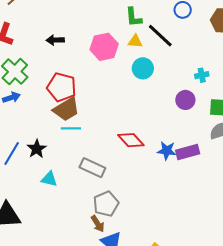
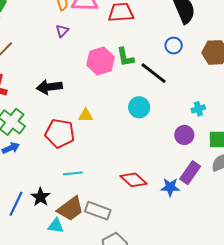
black arrow: (55, 40) -> (49, 87), size x1.4
yellow triangle: (135, 41) -> (86, 115), moved
pink hexagon: (104, 47) -> (101, 61), moved
brown trapezoid: (66, 109) -> (71, 209), moved
purple rectangle: (188, 152) -> (190, 173), moved, turned -35

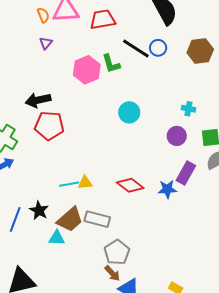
black line: (154, 73) -> (136, 48), moved
cyan cross: (198, 109) -> (188, 109), turned 32
yellow triangle: (86, 115) -> (85, 183), moved
red pentagon: (60, 133) -> (49, 126), moved

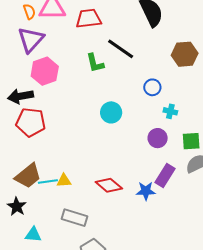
purple triangle: (46, 43) -> (31, 40), size x2.0
blue circle: (158, 48) -> (152, 87), moved
pink hexagon: (87, 70) -> (45, 71), moved
brown trapezoid: (70, 220) -> (28, 176), moved

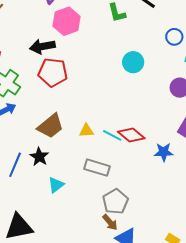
cyan line: (48, 182) -> (112, 135), moved, turned 36
blue star: (146, 191) -> (164, 152), moved
cyan triangle: (33, 235) -> (56, 185), turned -42

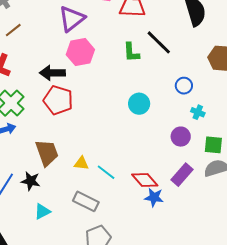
brown trapezoid: (50, 126) -> (47, 153), turned -80
red diamond: (131, 135) -> (145, 180), moved
black star: (39, 157) -> (31, 181), turned -30

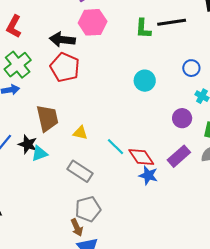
black line: (159, 42) -> (172, 22), turned -60
cyan line: (106, 172) -> (116, 147), moved
cyan triangle: (42, 212) -> (39, 153), moved

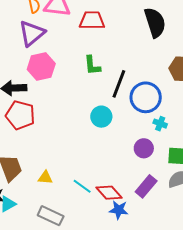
black line: (172, 22) -> (119, 84), moved, turned -52
blue circle: (191, 68) -> (146, 97), size x1.8

